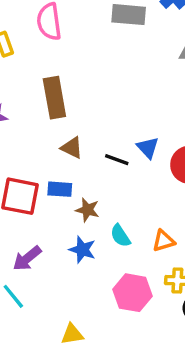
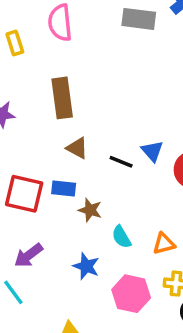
blue star: (82, 250) -> (86, 266), moved

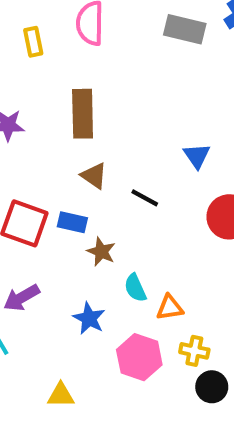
blue triangle: (152, 151) -> (197, 156), moved
orange triangle: (164, 244) -> (170, 308), moved

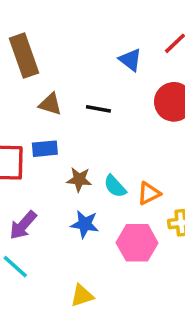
brown star: (101, 252) -> (79, 179), moved

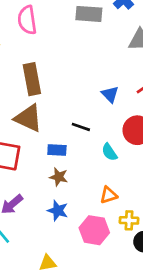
brown triangle: (50, 104) -> (28, 118), moved, size x1.6
blue rectangle: (45, 149) -> (57, 150), moved
cyan semicircle: (115, 186) -> (109, 152), moved

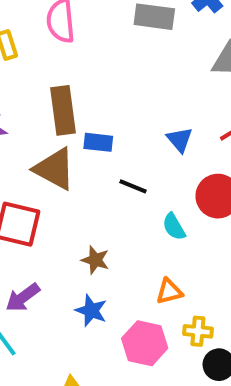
blue rectangle: (57, 150) -> (98, 142), moved

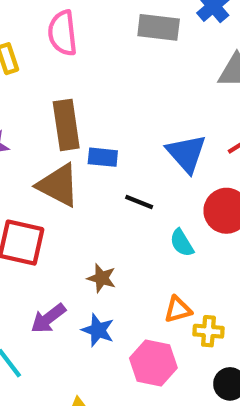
blue triangle: (180, 140) -> (186, 153), size x1.5
purple arrow: (23, 298) -> (48, 318), moved
yellow cross: (198, 331) -> (208, 331), moved

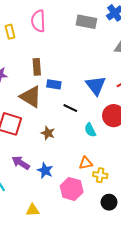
brown rectangle: (66, 125) -> (37, 67), size x0.7
brown star: (102, 278) -> (48, 133), moved
purple arrow: (48, 318) -> (21, 163), turned 66

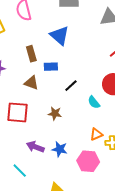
blue triangle: (96, 85) -> (60, 36), moved
brown triangle: (31, 97) -> (31, 83), size x0.7
black line: (70, 108) -> (71, 86), turned -56

